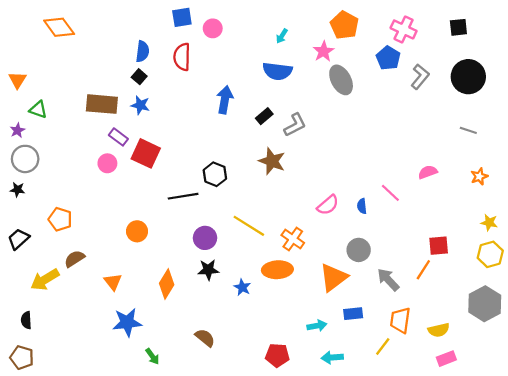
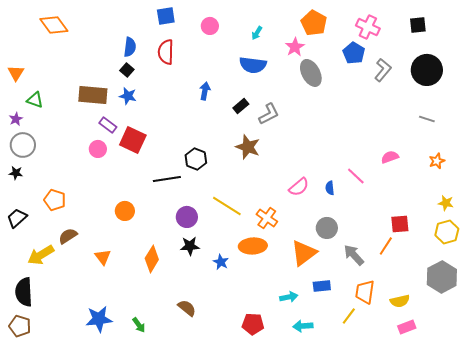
pink circle: (213, 28) -> (210, 26), moved
blue arrow: (225, 100) -> (205, 91), size x0.7
black semicircle: (26, 320) -> (24, 292), size x1.8
blue star: (127, 322) -> (99, 319), moved

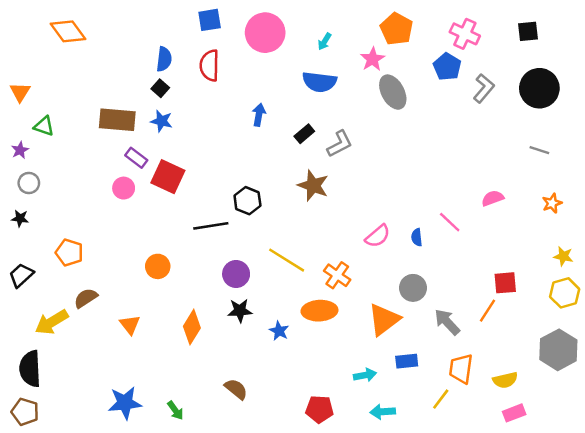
pink circle: (210, 26) -> (265, 33), size x1.8
gray circle: (23, 145) -> (29, 183), size x0.7

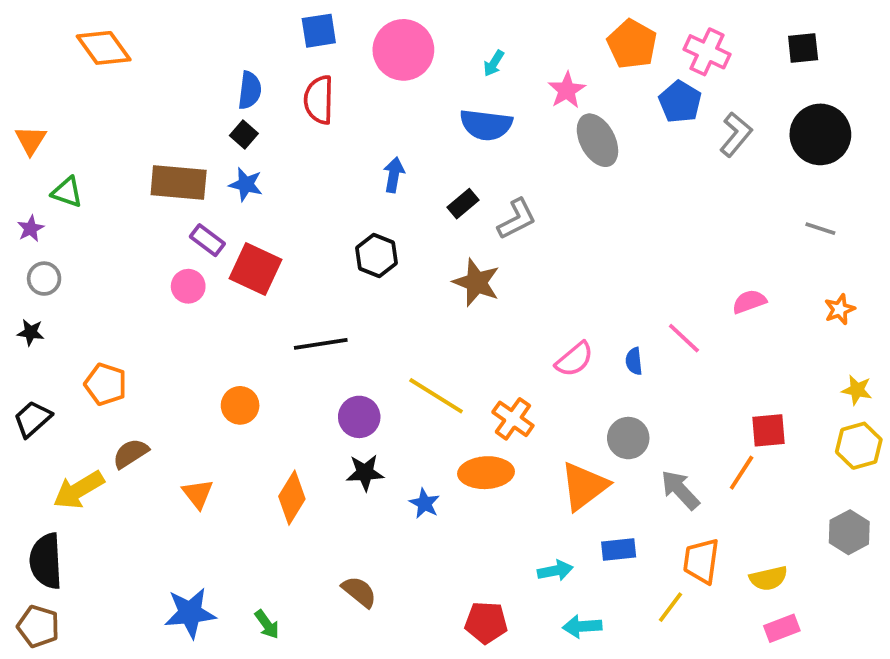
orange pentagon: (397, 29) -> (632, 44), moved
black hexagon: (247, 201) -> (376, 255), moved
gray hexagon: (558, 350) -> (849, 532), size x0.7

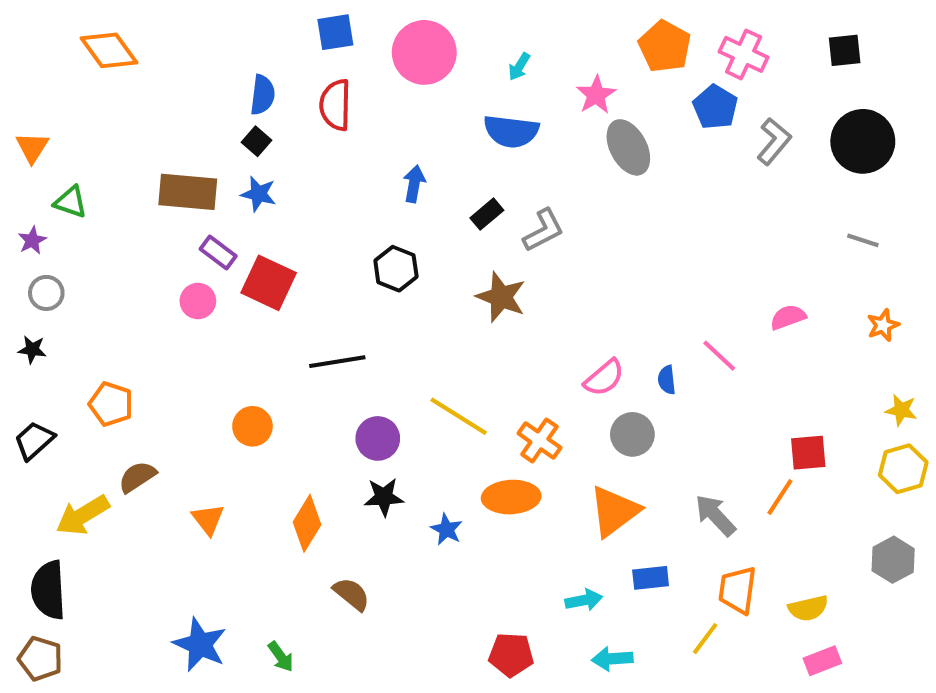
gray circle: (628, 438) -> (632, 434), moved
brown semicircle: (359, 592) -> (351, 594), moved
blue star: (190, 613) -> (200, 645), turned 30

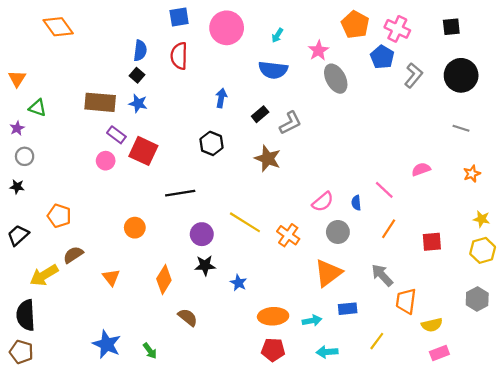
orange ellipse: (511, 497) -> (273, 316), moved
orange line: (780, 497) -> (389, 229), moved
orange trapezoid: (738, 590) -> (406, 301), moved

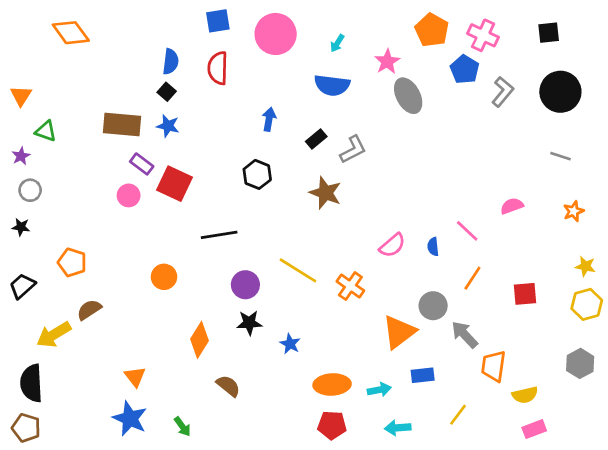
gray circle: (338, 232) -> (433, 306), moved
orange triangle: (111, 277) -> (135, 377), moved

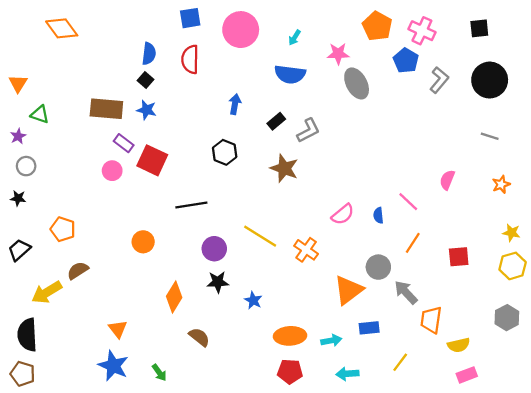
pink star: (387, 62) -> (338, 54), turned 30
pink semicircle: (512, 206) -> (447, 180), turned -48

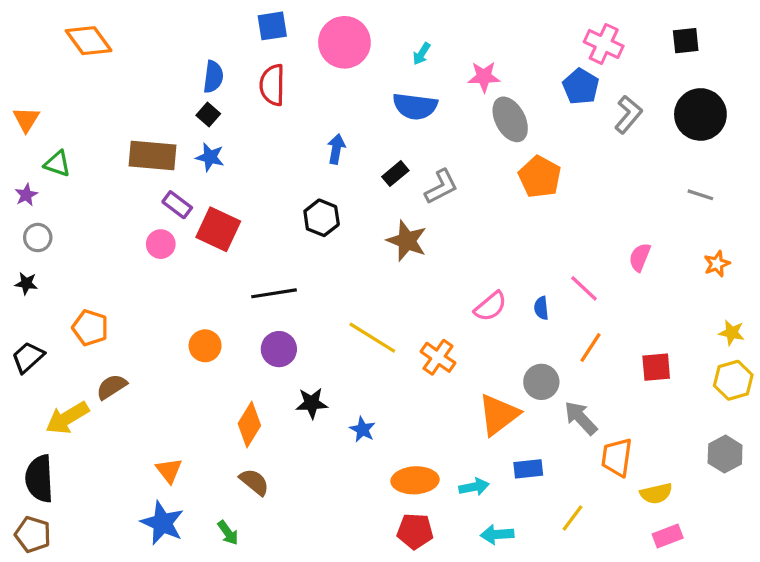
orange pentagon: (377, 26) -> (540, 177), moved
purple circle: (214, 249) -> (279, 349), moved
brown semicircle: (199, 337) -> (254, 482), moved

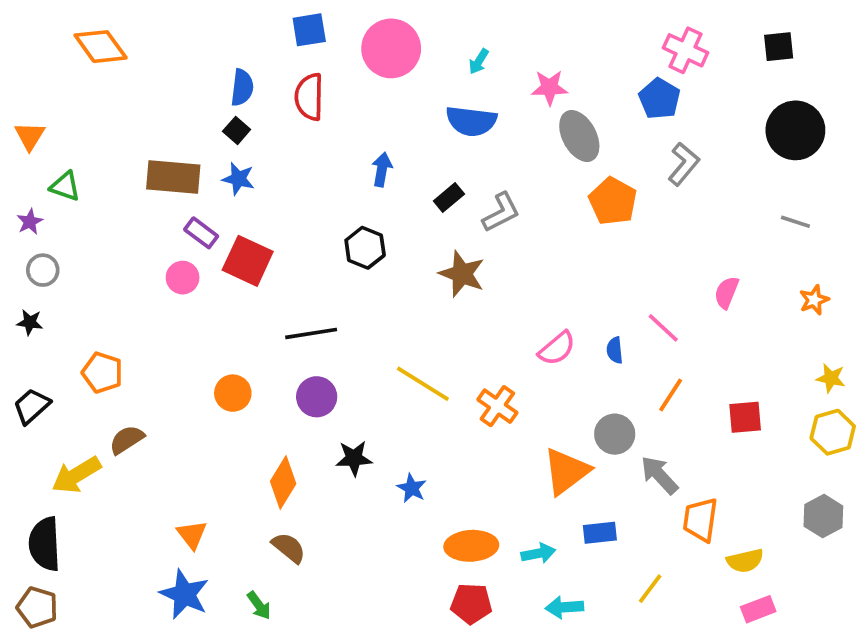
gray L-shape: (628, 114) -> (684, 164), moved

